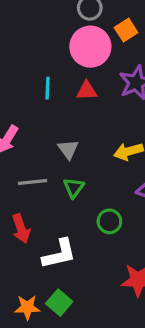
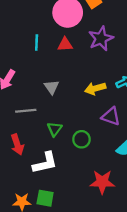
green triangle: (74, 188) -> (55, 129), moved
green square: (59, 303) -> (45, 198), turned -30

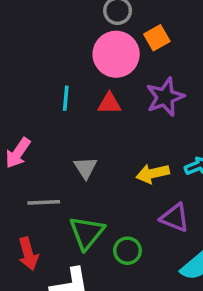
green triangle: (55, 129) -> (87, 233), size x1.5

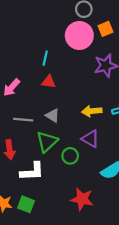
red triangle: (109, 103) -> (49, 82), moved
gray triangle: (85, 168) -> (52, 115), moved, turned -32
purple triangle: (175, 218) -> (91, 139), moved

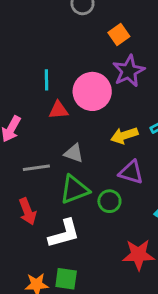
orange square: (105, 29) -> (119, 35), moved
pink circle: (79, 36) -> (92, 91), moved
green triangle: (47, 142) -> (74, 190), turned 35

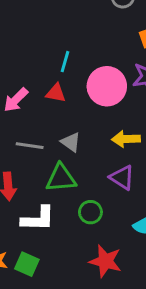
red triangle: (58, 110) -> (56, 93), moved
green circle: (109, 201) -> (90, 212), moved

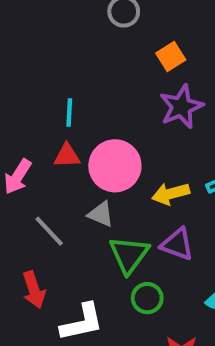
pink circle: (107, 86) -> (115, 166), moved
gray line: (30, 146) -> (49, 231), turned 52
green triangle: (61, 178) -> (129, 255), moved, turned -36

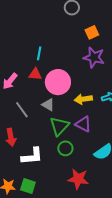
purple star: (181, 107) -> (94, 57), turned 30

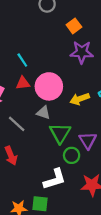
cyan line: (39, 53) -> (22, 60), turned -32
purple triangle: (83, 124) -> (88, 140), moved, turned 42
white L-shape: (32, 156) -> (55, 179), moved

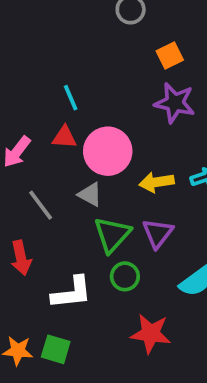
purple triangle: (88, 140) -> (158, 233), moved
white L-shape: (55, 179) -> (72, 293), moved

